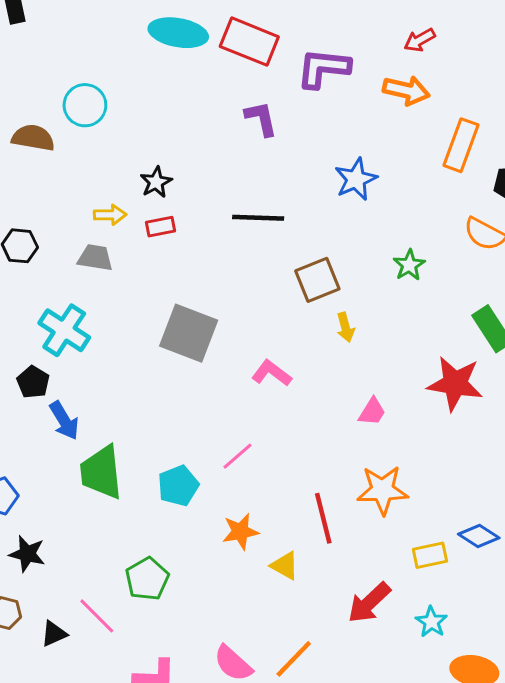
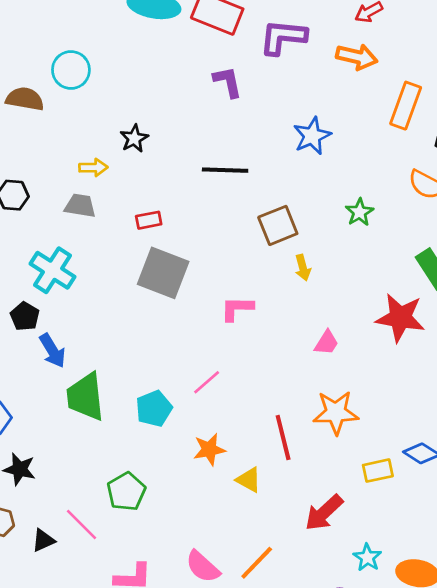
red rectangle: (160, 227) -> (149, 220), moved
pink L-shape: (271, 373) -> (237, 308), turned -36
cyan star: (431, 622) -> (367, 557), moved

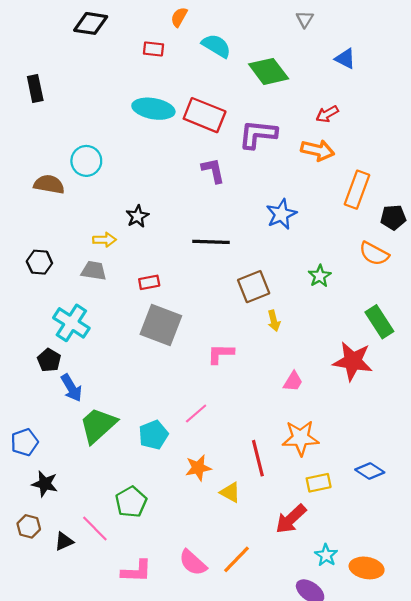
green trapezoid: (85, 397) -> (98, 425), turned 54
yellow rectangle: (378, 471) -> (319, 483), moved

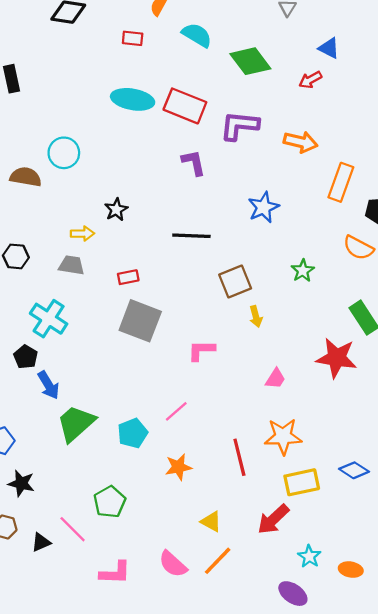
red arrow: (327, 114) -> (310, 80), moved
yellow rectangle: (319, 483) -> (302, 482), size x1.4
yellow triangle: (230, 492) -> (211, 522), moved
orange ellipse: (367, 568) -> (351, 570), size x0.7

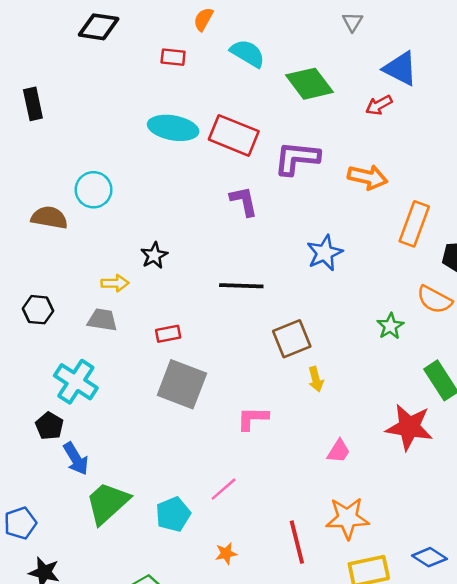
blue triangle: (329, 48) -> (400, 69), size x1.4
green star: (303, 271) -> (390, 326), moved
orange star: (178, 467) -> (226, 553), size x0.7

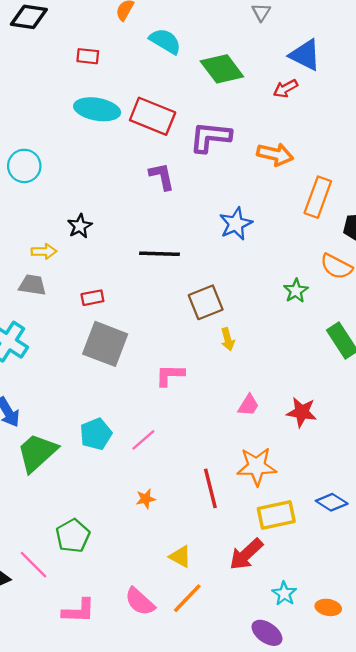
red rectangle: (173, 57) -> (88, 56), moved
red star: (409, 427) -> (302, 412), moved, size x0.7
cyan pentagon: (173, 514) -> (96, 434), moved

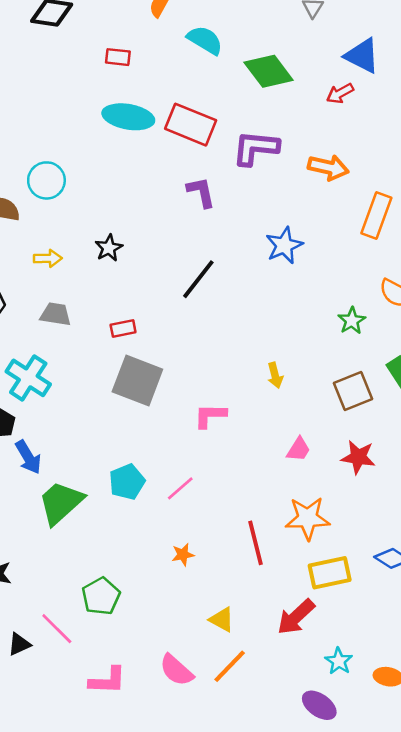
yellow arrow: (44, 251) -> (48, 258), moved
black line: (159, 254) -> (198, 279), turned -54
brown square: (206, 302) -> (353, 391), moved

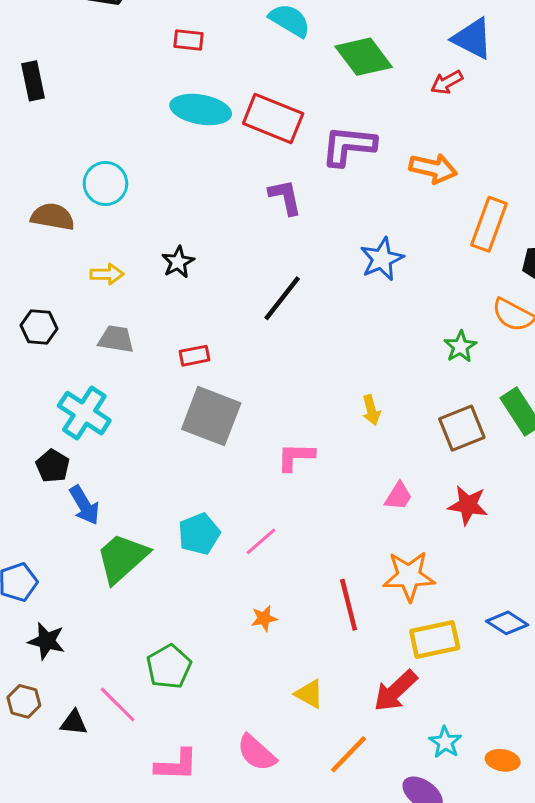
black triangle: (19, 644) -> (74, 723), turned 30
orange line: (230, 666) -> (349, 754), moved

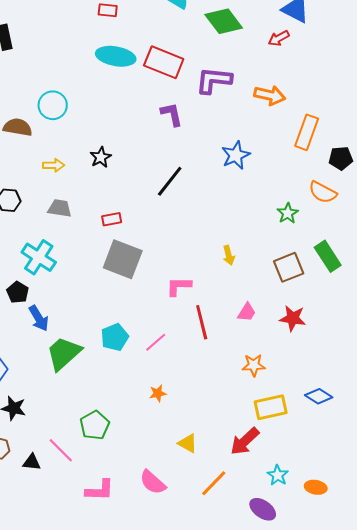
orange star: (409, 576) -> (254, 365), size x0.7
red line: (349, 605) -> (202, 322), moved

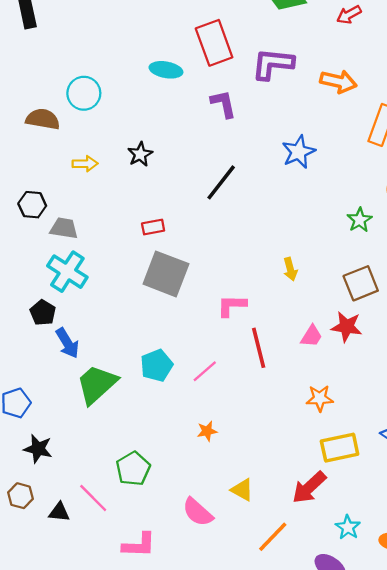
cyan ellipse: (116, 56) -> (166, 70), moved, size x0.7
red rectangle: (164, 62) -> (214, 43), turned 48
gray trapezoid: (60, 208) -> (64, 228), moved
red star: (293, 318) -> (347, 327), moved
pink semicircle: (153, 482) -> (198, 512), moved

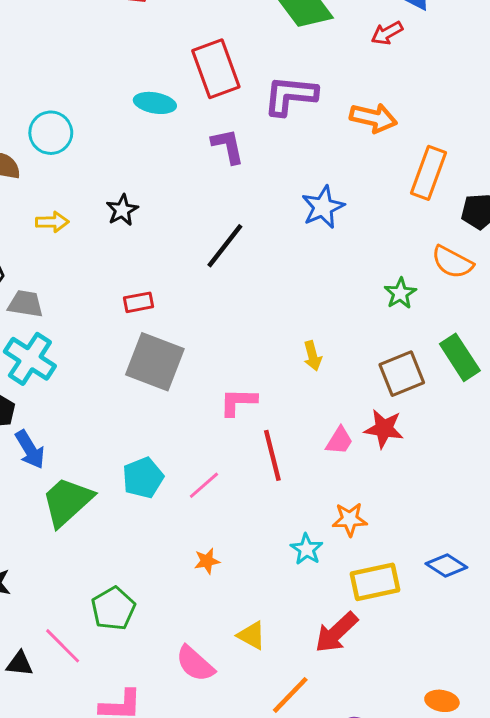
cyan star: (348, 527) -> (307, 549), moved

